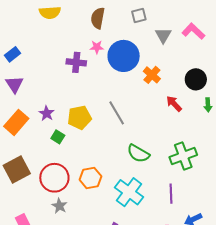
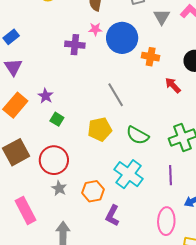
orange cross: (152, 75) -> (151, 57), turned -30
yellow pentagon: (79, 118) -> (100, 129), moved
orange hexagon: (90, 178) -> (93, 191), moved

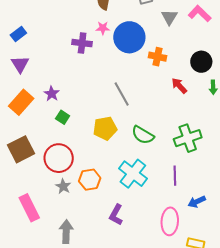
orange hexagon: (93, 191) -> (90, 180), moved

